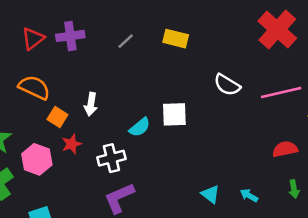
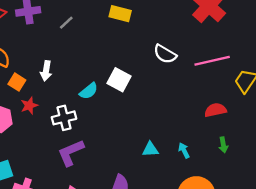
gray line: (126, 41) -> (66, 23), moved
white square: (174, 114) -> (119, 80), turned 30
cyan triangle: (210, 194) -> (150, 149), turned -42
cyan arrow: (249, 195) -> (184, 150), turned 32

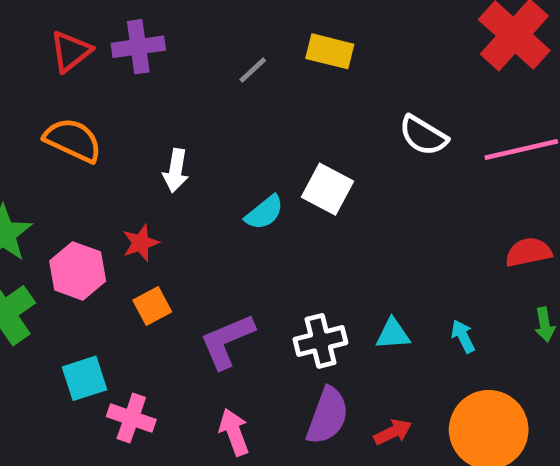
gray line: (66, 23) -> (253, 70), moved
orange square: (17, 82) -> (152, 306), moved, turned 30
white cross: (64, 118) -> (320, 341), moved

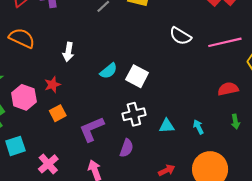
white square: (327, 189) -> (137, 76), moved
white cross: (320, 341) -> (134, 114), moved
cyan square: (85, 378) -> (15, 146), moved
purple semicircle: (327, 416) -> (126, 148), moved, size x0.7
pink cross: (131, 418) -> (48, 164), turned 30

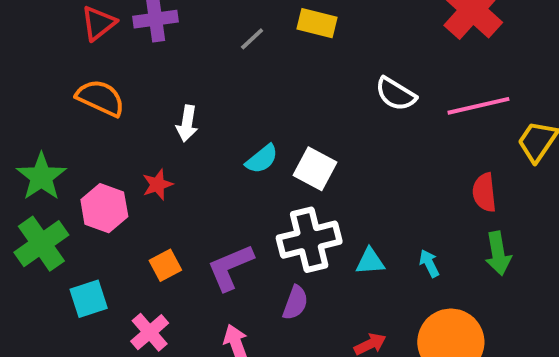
red semicircle: (228, 89) -> (484, 192), turned -84
orange square: (58, 113) -> (165, 265), moved
white cross: (134, 114) -> (309, 240), size x1.4
green arrow: (235, 122) -> (498, 253), size x1.5

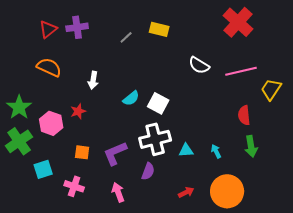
orange square: (165, 265) -> (82, 152), turned 35
pink cross: (150, 332) -> (74, 186), turned -30

